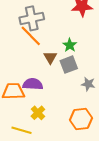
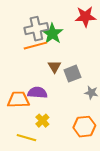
orange line: (31, 36) -> (35, 46), turned -60
green star: (70, 45) -> (52, 34), moved, size x1.5

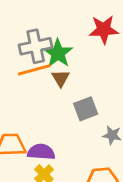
brown triangle: (54, 67) -> (61, 78), moved
purple semicircle: (37, 93) -> (41, 152), moved

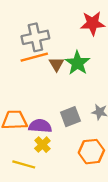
green star: (58, 53) -> (77, 63), moved
gray square: (86, 109) -> (70, 117), moved

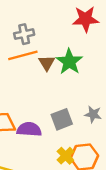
gray cross: (35, 37) -> (24, 34), size x0.7
yellow cross: (42, 145) -> (65, 156), moved

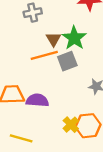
orange line: (23, 55) -> (44, 55), moved
gray square: (62, 119) -> (67, 61), moved

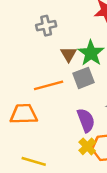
orange line: (44, 55) -> (49, 85), moved
purple semicircle: (37, 100) -> (86, 120), moved, turned 65

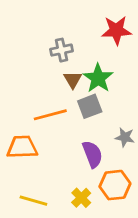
gray cross: (46, 26) -> (62, 50), moved
yellow cross: (87, 146) -> (81, 198), moved

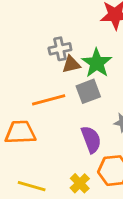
gray cross: (62, 50) -> (60, 49), moved
brown triangle: (73, 80) -> (71, 64), turned 48

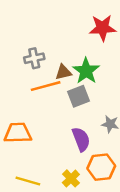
gray cross: (60, 49) -> (34, 58), moved
orange line: (49, 100) -> (46, 86), moved

